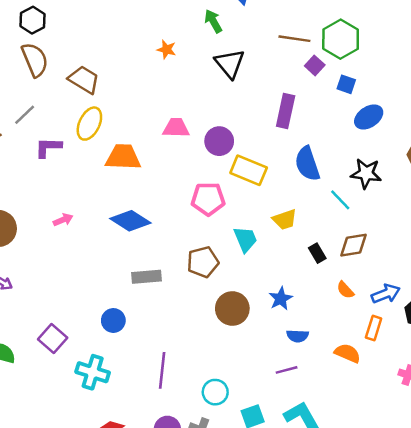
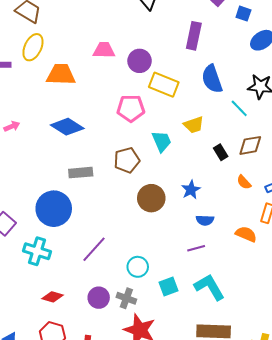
blue circle: (113, 320) -> (54, 209), size x1.8
purple line: (162, 370) -> (94, 249), turned 36

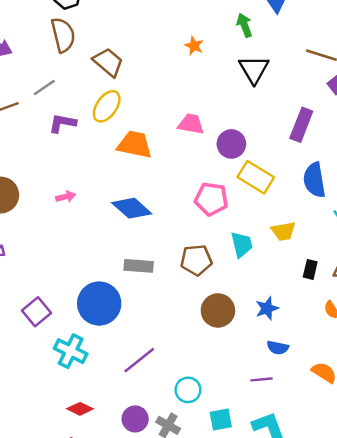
black rectangle: (221, 152) -> (310, 269), turned 35

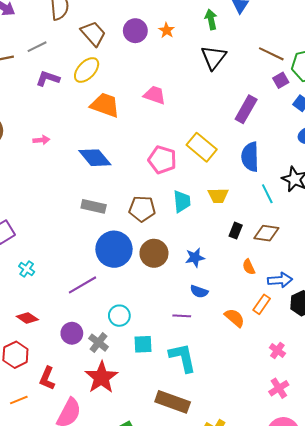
purple circle: (231, 144) -> (135, 31), moved
blue circle: (99, 304) -> (114, 249), moved
cyan cross: (71, 351) -> (27, 269), size x0.6

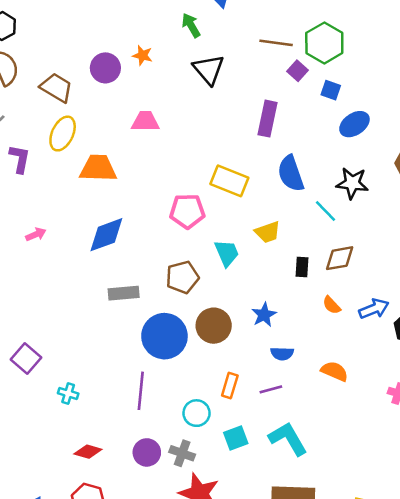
purple L-shape: (48, 79) -> (20, 159), turned 100
pink trapezoid: (155, 95) -> (145, 121), moved
blue diamond: (95, 158) -> (106, 235), turned -52
purple line: (82, 285) -> (141, 391), turned -36
orange rectangle: (262, 304) -> (230, 386), moved

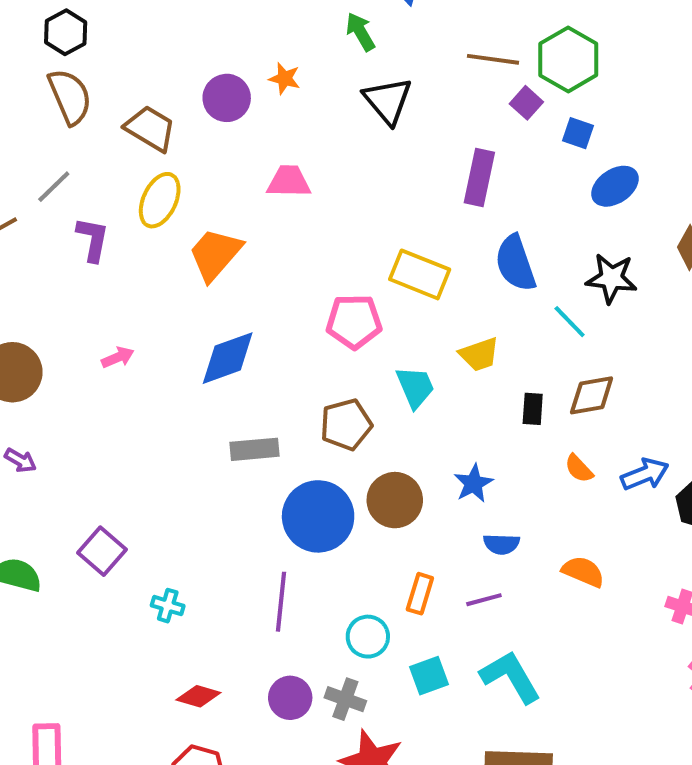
orange trapezoid: (98, 168) -> (215, 254), turned -51

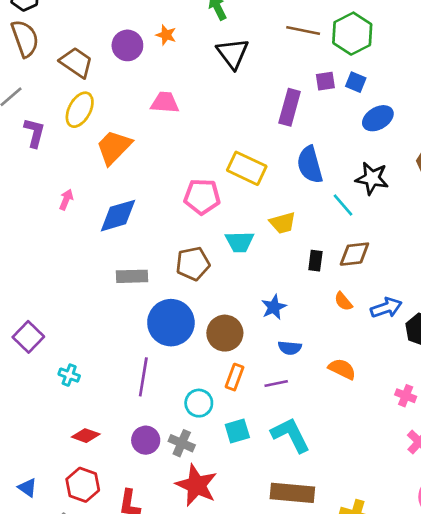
purple square: (526, 103) -> (325, 81), moved, turned 36
pink arrow: (118, 357) -> (66, 200), moved, turned -48
cyan trapezoid: (415, 387) -> (240, 242), turned 108
brown circle: (395, 500) -> (225, 333), moved

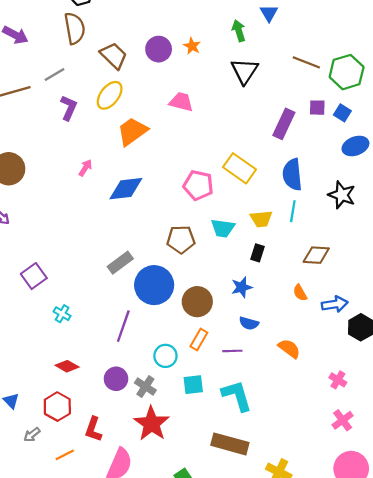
cyan line: (343, 205) -> (293, 211), moved, turned 40
black rectangle: (315, 261) -> (258, 253), moved
gray rectangle: (132, 276) -> (120, 263), moved, turned -45

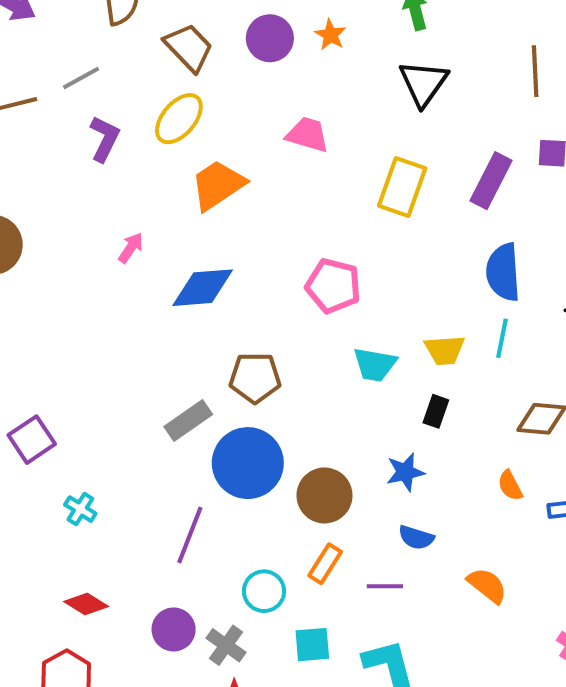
brown line: (306, 62) -> (535, 71), turned 64
yellow rectangle: (239, 168) -> (402, 187), moved, turned 72
brown pentagon: (181, 239) -> (255, 378), moved

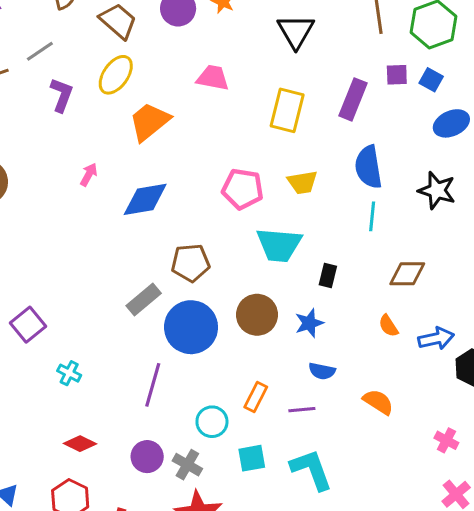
yellow trapezoid: (445, 350) -> (302, 182), moved
cyan trapezoid: (375, 365) -> (279, 245), size x1.4
brown circle: (324, 495) -> (257, 315), moved

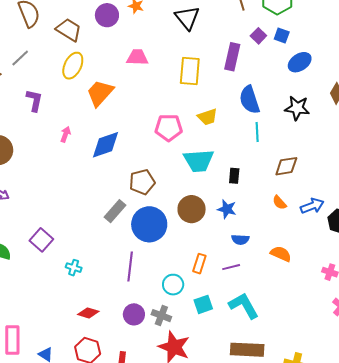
purple square: (397, 75) -> (258, 36), turned -35
purple L-shape: (62, 95) -> (34, 100), moved
blue star: (309, 323) -> (227, 209), turned -30

